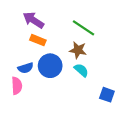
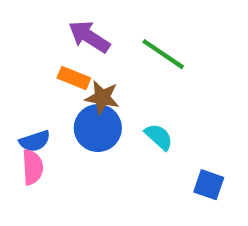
purple arrow: (33, 20) -> (89, 37), moved
brown star: (78, 50) -> (102, 98), moved
blue semicircle: (26, 68) -> (35, 141), moved

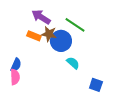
brown star: (102, 98) -> (49, 34), moved
blue circle: (98, 128) -> (61, 41), moved
blue semicircle: (35, 141) -> (16, 65), turned -48

